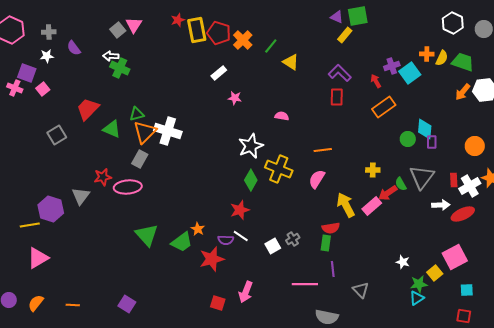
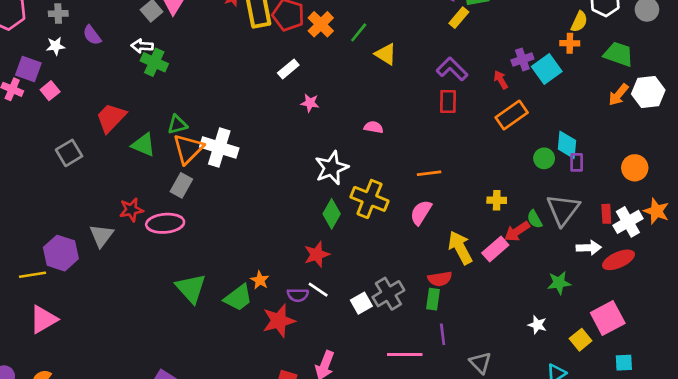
yellow semicircle: (442, 58) -> (579, 22), moved
gray cross: (293, 239) -> (388, 294), size x1.6
green star: (419, 284) -> (559, 283), moved

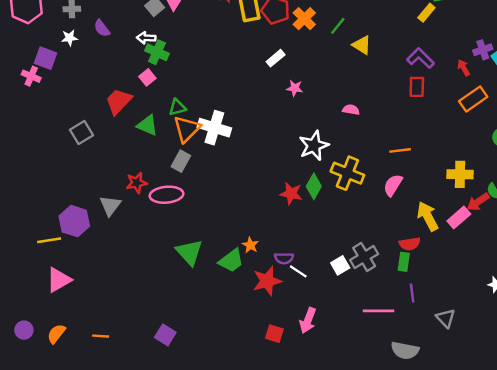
pink square: (50, 91) -> (147, 77), moved
yellow cross: (497, 200) -> (460, 174), size x1.5
red star: (317, 254) -> (291, 194), moved, turned 30
white line: (318, 290) -> (298, 271), moved

